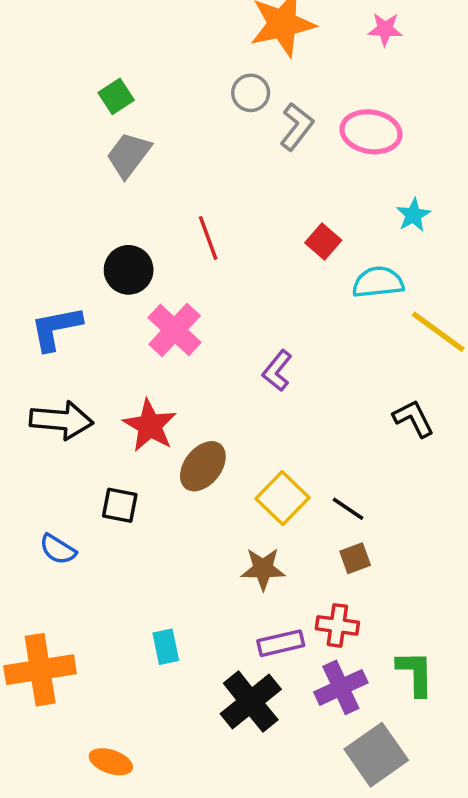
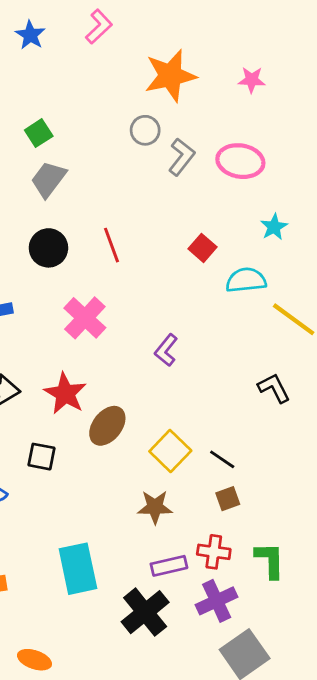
black circle: (129, 270) -> (48, 248), moved
cyan rectangle: (166, 647) -> (78, 569), size x1.8
green L-shape: (415, 673) -> (270, 560), moved

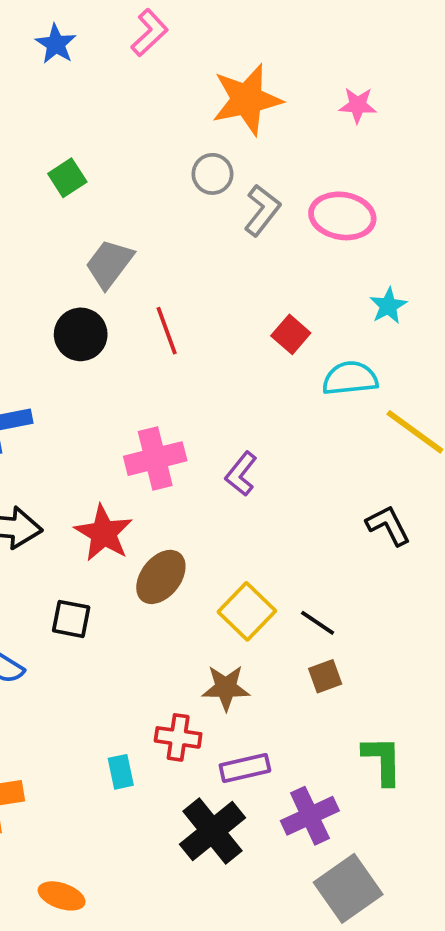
gray trapezoid: (48, 179) -> (109, 264), moved
pink cross: (85, 318) -> (155, 459), moved, turned 33
red cross: (214, 552) -> (178, 737), moved
cyan rectangle: (78, 569) -> (121, 772), size x0.5

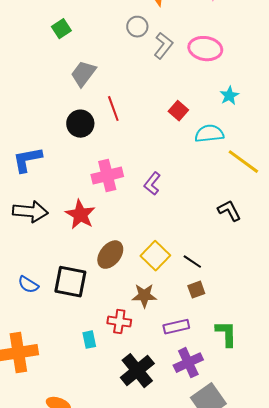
black circle: (81, 334) -> (80, 124), moved
brown ellipse: (161, 577) -> (110, 255), moved
black square: (71, 619) -> (70, 282), moved, size x1.6
purple rectangle: (245, 768) -> (176, 327), moved

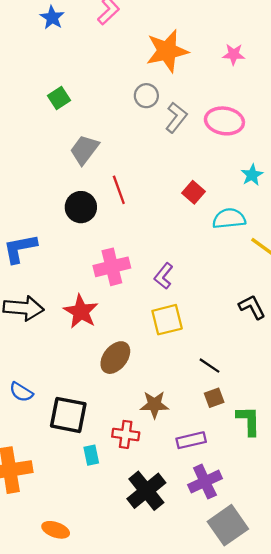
yellow square: (155, 256) -> (167, 320), moved, turned 32
black square: (70, 282) -> (68, 415), moved
green L-shape: (226, 334) -> (249, 421), moved

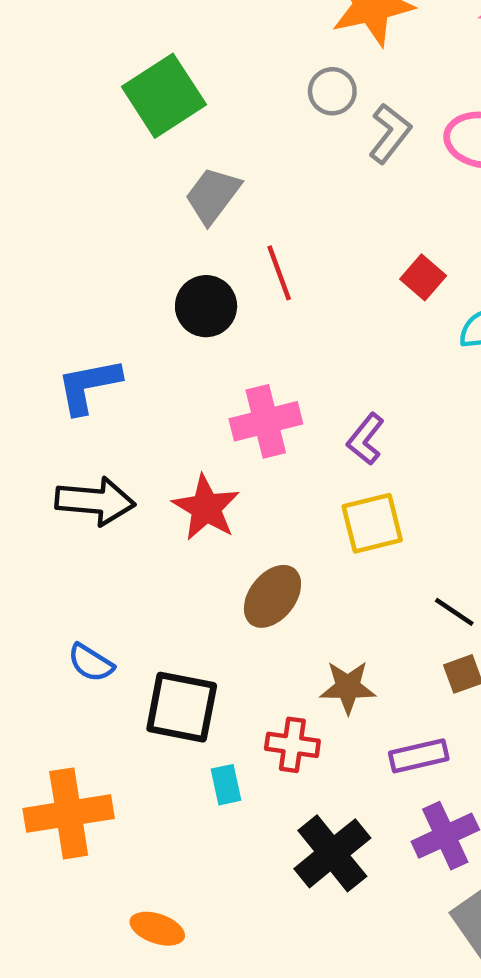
green square: (59, 98) -> (164, 96), size x1.8

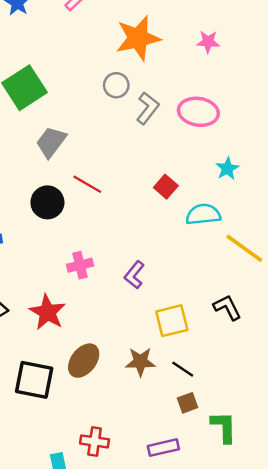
red line: (279, 273) -> (87, 184), turned -40
pink cross: (266, 421) -> (80, 265), size x0.7
yellow square: (372, 523) -> (172, 321), moved
brown star: (348, 687) -> (140, 362), moved
black square: (182, 707) -> (34, 380), moved

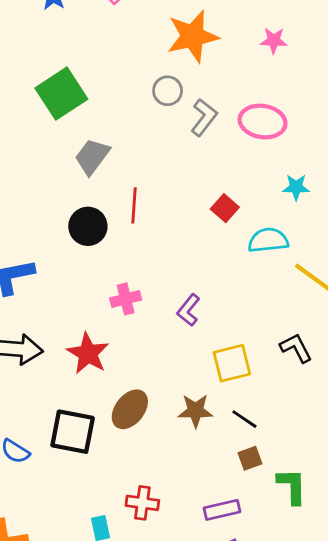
cyan star: (227, 169) -> (296, 187), turned 30
red line: (87, 184) -> (134, 205), turned 64

